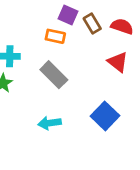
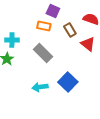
brown rectangle: (92, 24) -> (70, 30), moved
blue square: (105, 116) -> (68, 82), moved

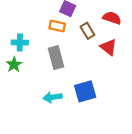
gray rectangle: (43, 53) -> (56, 58), turned 30
blue square: (68, 82) -> (85, 91), turned 30

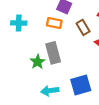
cyan cross: (20, 42) -> (19, 23), moved
green star: (14, 65) -> (38, 62), moved

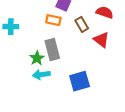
cyan cross: (19, 23) -> (11, 27), moved
cyan arrow: (50, 91) -> (41, 75), moved

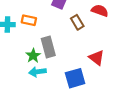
orange rectangle: (53, 20) -> (29, 20), moved
red triangle: (101, 40) -> (97, 58), moved

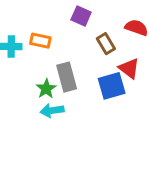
red triangle: (97, 58) -> (129, 68), moved
blue square: (75, 78) -> (112, 86), moved

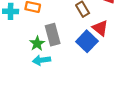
blue square: (112, 86) -> (87, 41), turned -30

